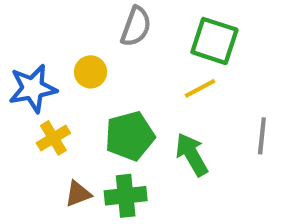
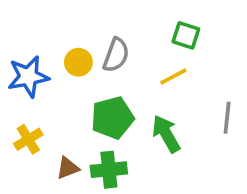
gray semicircle: (136, 26) -> (116, 55), moved
green square: (214, 41) -> (186, 35), size x0.7
yellow cross: (53, 138) -> (28, 139), moved

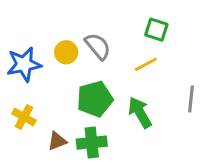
gray semicircle: (116, 55) -> (98, 46), turned -60
yellow cross: (28, 139) -> (24, 117), turned -30

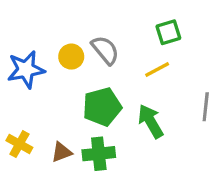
green square: (156, 30) -> (168, 32), turned -35
yellow cross: (24, 117) -> (19, 144), moved

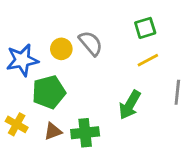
yellow line: (157, 70) -> (148, 60), moved
green pentagon: (102, 107) -> (49, 92), moved
green arrow: (151, 121) -> (130, 105), turned -120

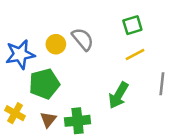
brown triangle: (53, 131) -> (48, 120), turned -30

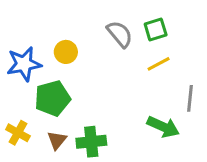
gray semicircle: (83, 39) -> (120, 34), moved
green arrow: (118, 95) -> (163, 127), moved, turned -96

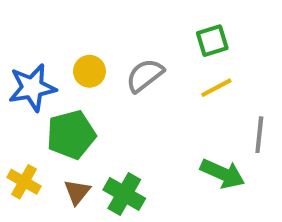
gray semicircle: (120, 34) -> (145, 75), moved, turned -88
green cross: (91, 142) -> (124, 194), turned 36

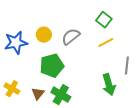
green square: (212, 41) -> (104, 20), turned -35
green pentagon: (71, 135) -> (52, 66), moved
green arrow: (223, 174) -> (109, 85), turned 50

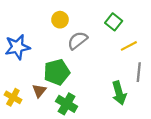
yellow circle: (44, 35) -> (60, 20), moved
yellow line: (106, 43) -> (129, 46), moved
brown triangle: (38, 94) -> (39, 91), moved

